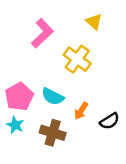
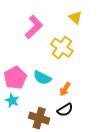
black semicircle: (109, 121) -> (65, 110), moved
brown cross: (53, 133) -> (39, 118), moved

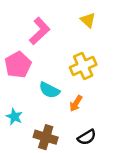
yellow cross: (62, 48) -> (83, 66), moved, turned 30
pink pentagon: (15, 78) -> (18, 65), moved
black semicircle: (65, 110) -> (87, 137), moved

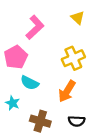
cyan semicircle: (49, 90) -> (30, 83), moved
orange arrow: (76, 103) -> (67, 91), size x1.5
black semicircle: (87, 137) -> (77, 121), turned 35

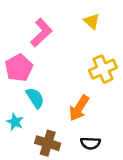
yellow cross: (73, 58) -> (103, 69), moved
cyan semicircle: (30, 83) -> (35, 98), turned -150

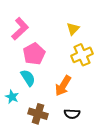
yellow triangle: (92, 21) -> (73, 29), moved, turned 32
pink L-shape: (41, 33) -> (20, 29), moved
pink pentagon: (19, 68) -> (34, 54), moved

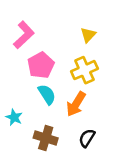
yellow cross: (82, 55) -> (84, 70), moved
cyan semicircle: (28, 78) -> (47, 94), moved
black semicircle: (72, 114) -> (87, 138), turned 119

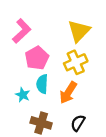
yellow triangle: (88, 35) -> (79, 31), size x1.6
cyan semicircle: (47, 94) -> (42, 84), turned -144
cyan star: (14, 117) -> (23, 95), moved

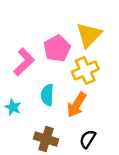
pink L-shape: (22, 31) -> (24, 62), moved
pink pentagon: (37, 58) -> (57, 48), moved
cyan star: (23, 95) -> (13, 107), moved

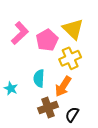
yellow triangle: (89, 35) -> (73, 29), turned -30
pink L-shape: (24, 62) -> (20, 33), moved
brown cross: (46, 139) -> (48, 107), moved, turned -36

